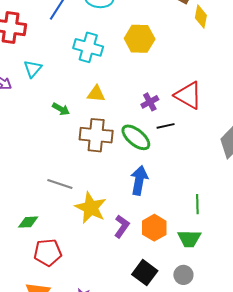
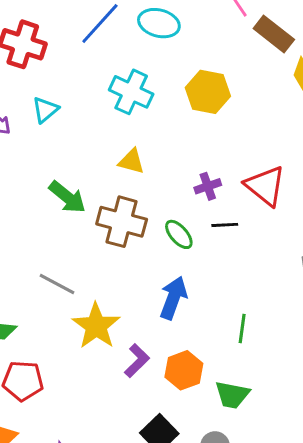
green arrow: (61, 109) -> (67, 197), moved, size x1.5
green ellipse: (136, 137) -> (179, 234), size x0.7
green line: (197, 204) -> (242, 329), moved

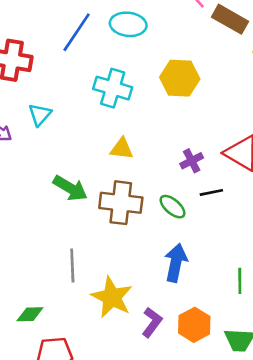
gray line: (57, 284) -> (72, 265), turned 68

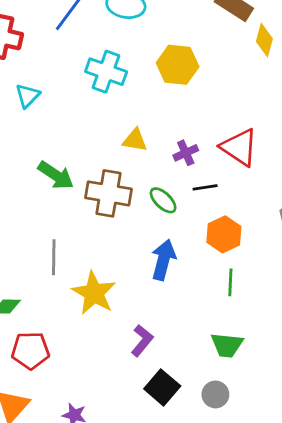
yellow triangle: (122, 149) -> (135, 140), moved
purple L-shape: (152, 322) -> (142, 341), moved
orange hexagon: (194, 325) -> (224, 234), moved

